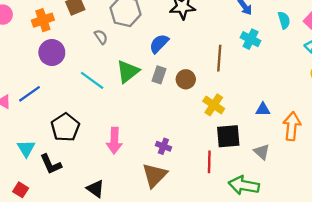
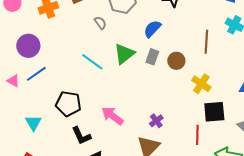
purple circle: (52, 53) -> (28, 46), moved
black pentagon: (65, 127) -> (68, 104), turned -30
pink arrow: (114, 141) -> (112, 116), turned 125
purple cross: (163, 146) -> (156, 121), turned 32
black L-shape: (51, 164) -> (81, 136), moved

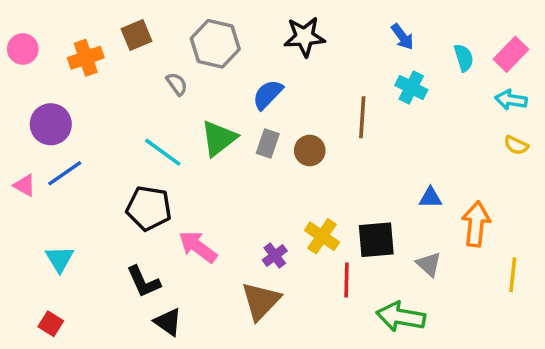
yellow cross: (201, 84) -> (322, 236), moved
black pentagon: (68, 104) -> (149, 208), moved

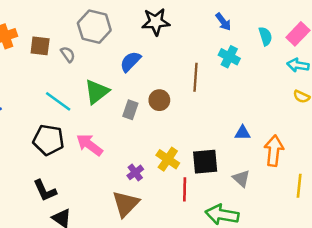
brown square: (136, 35) -> (40, 46), moved, turned 30
gray rectangle: (268, 143) -> (130, 110), moved
pink arrow: (198, 247) -> (89, 145), moved

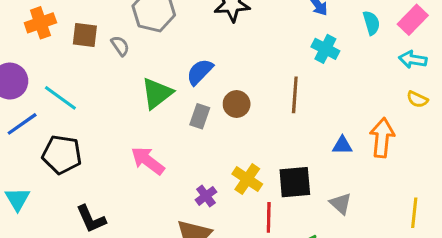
blue semicircle: (130, 62) -> (200, 72), moved
brown line: (196, 77) -> (295, 95), moved
cyan line: (58, 101) -> (60, 98), moved
black pentagon: (48, 140) -> (62, 155), moved
orange arrow: (274, 151) -> (382, 138), moved

